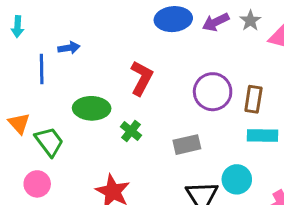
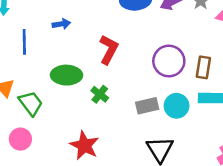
blue arrow: (69, 48) -> (61, 24), moved
cyan circle: (237, 179) -> (177, 106), moved

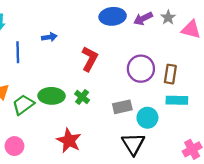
green ellipse: (66, 75) -> (52, 96), moved
green trapezoid: (31, 103) -> (23, 105), turned -90
cyan circle: (177, 106) -> (147, 118), moved
pink circle: (20, 139) -> (14, 146), moved

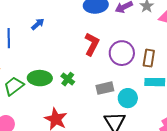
blue arrow: (49, 37) -> (38, 24), turned -32
red L-shape: (90, 59) -> (92, 44), moved

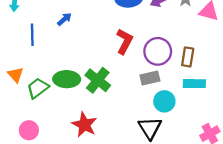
green cross: (68, 79) -> (98, 80), size x1.6
gray rectangle: (105, 88) -> (150, 78), moved

